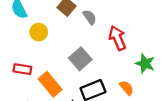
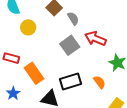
red arrow: (117, 38) -> (95, 39), turned -50
gray square: (80, 59) -> (70, 45), moved

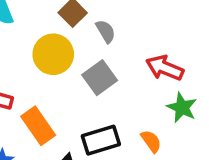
yellow circle: (28, 27) -> (53, 54), moved, size x1.5
red arrow: (95, 39) -> (165, 68), moved

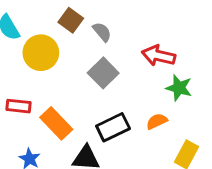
yellow circle: (53, 54) -> (41, 53), moved
orange semicircle: (151, 141) -> (157, 121), turned -70

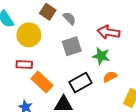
gray square: (103, 73) -> (72, 46), turned 30
green star: (179, 88) -> (101, 56), moved
red rectangle: (18, 106) -> (24, 65), moved

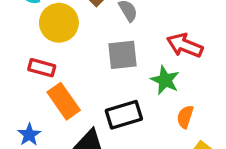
orange semicircle: (110, 77) -> (185, 117), moved, turned -56

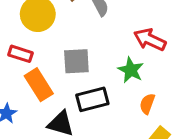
gray square: (123, 55) -> (76, 61), moved

